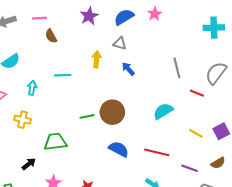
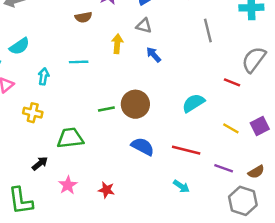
brown semicircle: (51, 36) -> (83, 17), moved, turned -72
gray line: (177, 68) -> (208, 31), moved
brown semicircle: (218, 163) -> (256, 172), moved

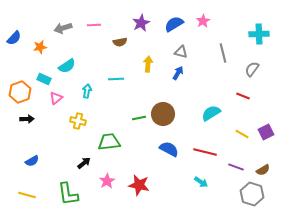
gray triangle: (144, 26) -> (181, 52), moved
blue arrow: (154, 55) -> (178, 73), turned 72
gray semicircle: (254, 59) -> (252, 69), moved, size x0.7
red star: (106, 190) -> (139, 185), size x1.5

